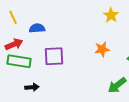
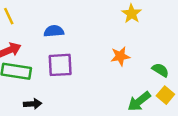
blue semicircle: (37, 28) -> (54, 31), moved

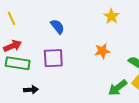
blue semicircle: (54, 31) -> (57, 27), moved, turned 56

